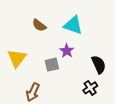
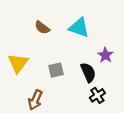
purple star: (67, 51) -> (105, 55), moved
black semicircle: (99, 65) -> (88, 72), moved

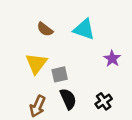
yellow triangle: (18, 63) -> (36, 63), moved
black semicircle: (88, 72) -> (68, 99), moved

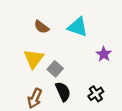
gray square: (60, 74) -> (55, 69), turned -35

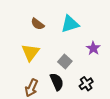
cyan triangle: (78, 27) -> (70, 24), turned -36
gray square: (55, 69) -> (65, 61), moved

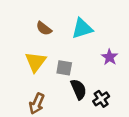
gray square: (65, 61) -> (64, 68), moved, turned -32
black semicircle: (57, 82) -> (79, 89), moved

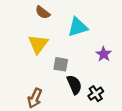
brown semicircle: (44, 28) -> (43, 12), moved
yellow triangle: (36, 62) -> (38, 44), moved

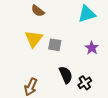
cyan triangle: (78, 27) -> (87, 14), moved
gray square: (61, 64) -> (55, 45), moved

